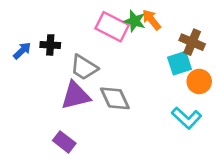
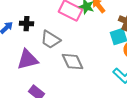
purple triangle: (76, 96) -> (28, 60), moved

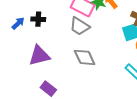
gray trapezoid: (51, 40) -> (80, 26), moved

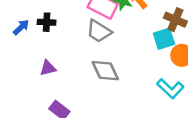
purple triangle: (39, 55) -> (48, 68), size x0.6

